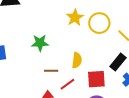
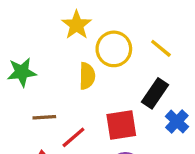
yellow circle: (99, 23) -> (114, 49), moved
yellow semicircle: (77, 60) -> (87, 76), moved

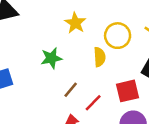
yellow star: (77, 25) -> (75, 23), moved
brown line: (44, 117) -> (71, 90), turned -42

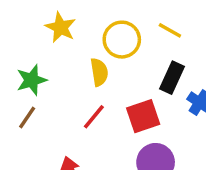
brown line: (71, 90) -> (27, 118), moved
red line: (93, 103) -> (94, 117), moved

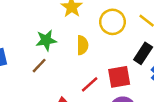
yellow semicircle: (99, 72) -> (82, 45), moved
red line: (94, 117) -> (90, 84), moved

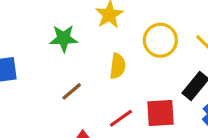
green star: (46, 40) -> (64, 38), moved
brown line: (39, 66) -> (72, 91), moved

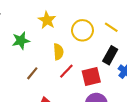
red line: (121, 118) -> (66, 71), moved

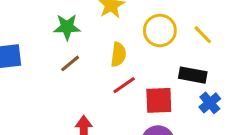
black rectangle: (110, 55) -> (193, 75), turned 60
brown line: (32, 73) -> (70, 63), moved

